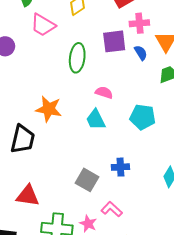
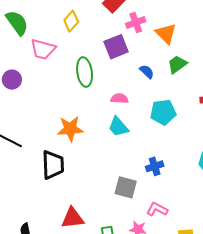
blue semicircle: (141, 53) -> (147, 72), moved

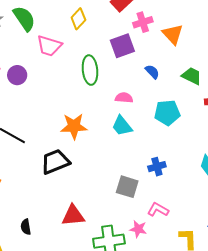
green trapezoid: (177, 64) -> (192, 76), moved, turned 60
black trapezoid: (53, 165) -> (55, 162), turned -112

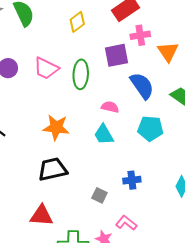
pink trapezoid: (49, 46) -> (46, 68), moved
blue semicircle: (152, 72) -> (142, 86), size x1.8
black trapezoid: (55, 162) -> (53, 169), moved
gray square: (127, 187) -> (99, 195), size x0.7

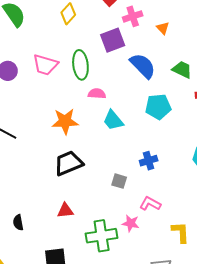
orange triangle: (168, 52) -> (163, 28), size x0.6
pink semicircle: (110, 107) -> (97, 94), moved
red triangle: (42, 216) -> (65, 211), size x0.7

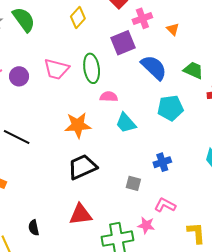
red triangle: (65, 211) -> (81, 214), size x1.4

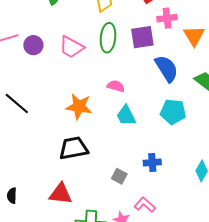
orange triangle: (173, 29) -> (194, 36), size x1.6
green ellipse: (92, 68) -> (108, 38), moved

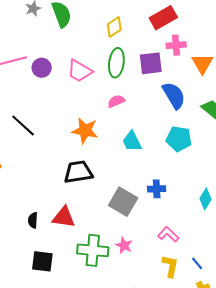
pink semicircle: (116, 86) -> (116, 101), moved, turned -42
gray square: (119, 176) -> (123, 202), size x1.8
black semicircle: (12, 196) -> (33, 220), moved
pink L-shape: (145, 205) -> (168, 234), moved

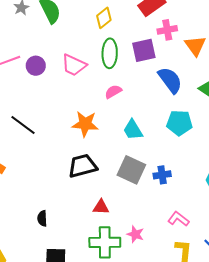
gray square: (123, 202) -> (131, 170), moved
red triangle: (64, 217) -> (101, 207), moved, size x0.7

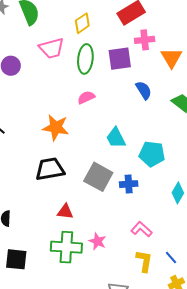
pink trapezoid: (74, 65) -> (52, 48), moved, turned -44
blue semicircle: (170, 80) -> (144, 90), size x0.7
cyan pentagon: (179, 123) -> (152, 154), moved
cyan trapezoid: (133, 130) -> (116, 138), moved

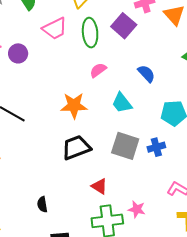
purple square: (120, 59) -> (124, 26), turned -30
blue semicircle: (144, 90) -> (146, 74), moved
cyan trapezoid: (116, 138) -> (122, 103), moved
red triangle: (65, 212) -> (99, 186), turned 36

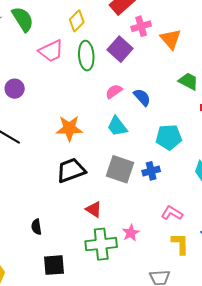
purple circle: (18, 53) -> (15, 89), moved
pink semicircle: (98, 70) -> (114, 91), moved
pink star: (137, 209) -> (131, 233), turned 30

